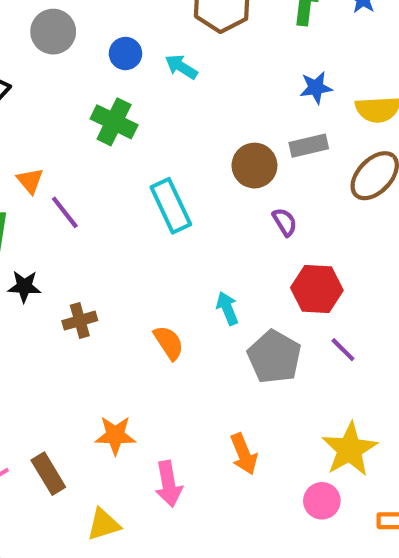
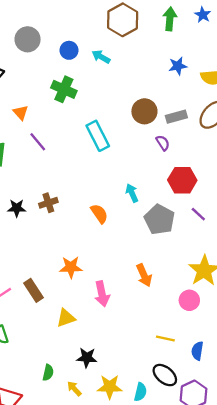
gray rectangle: (309, 146) -> (176, 117), moved
orange triangle: (30, 181) -> (21, 113), moved
black star: (24, 286) -> (17, 208), moved

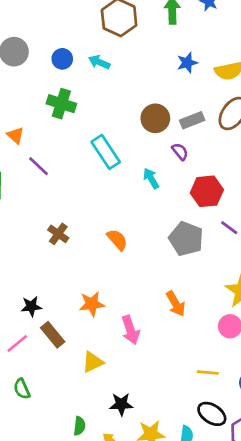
cyan arrow: (132, 193) -> (151, 178), moved
brown cross: (48, 203) -> (58, 234), turned -30
black star: (17, 208) -> (31, 306), moved

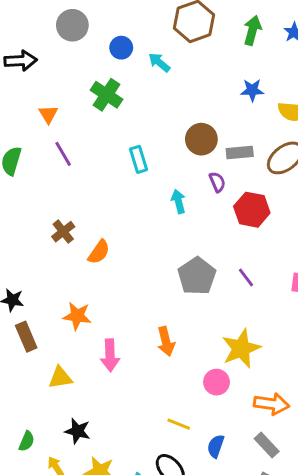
cyan rectangle: (106, 152) -> (139, 159), size x0.7
red hexagon: (207, 191) -> (252, 210), moved
orange semicircle: (117, 240) -> (99, 252), moved, turned 60

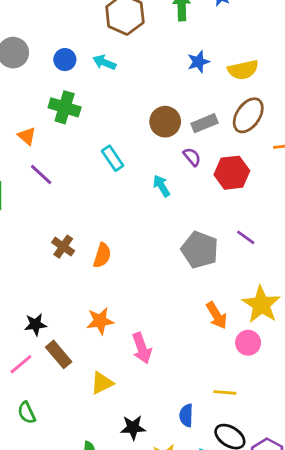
orange triangle: (48, 114) -> (27, 136), moved
orange arrow: (166, 341) -> (217, 315), moved
blue semicircle: (216, 446) -> (186, 415), moved

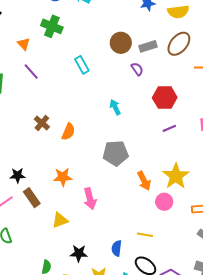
red hexagon: (232, 173) -> (165, 98), moved
cyan arrow: (161, 186) -> (115, 107), moved
purple line: (246, 237) -> (169, 128), turned -64
gray pentagon: (200, 250) -> (116, 153), moved, turned -30

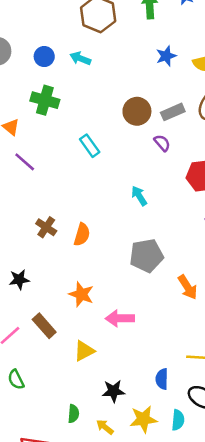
black star: (18, 175) -> (19, 280), moved
orange star: (63, 177) -> (81, 294), turned 30
pink arrow: (90, 199) -> (120, 318), turned 110

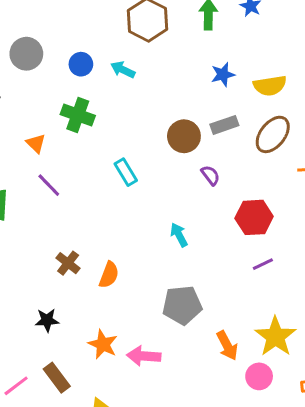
gray rectangle: (173, 112) -> (224, 125), moved
black star: (19, 280) -> (47, 320), moved
pink arrow: (120, 318) -> (144, 356), moved

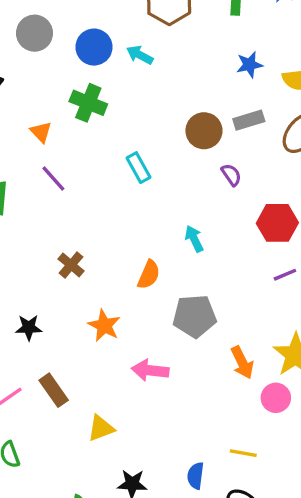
blue circle: (81, 64) -> (94, 47), size x1.4
orange semicircle: (109, 275) -> (149, 275), moved
black star: (47, 320) -> (29, 328), moved
orange star: (103, 344) -> (104, 326), moved

